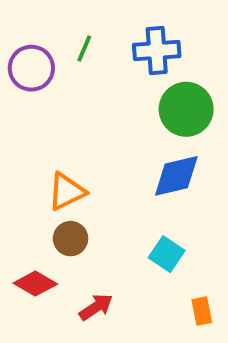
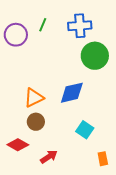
blue diamond: (176, 176) -> (72, 93), moved

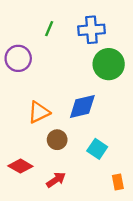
purple circle: (16, 35) -> (18, 58), moved
brown circle: (36, 122) -> (57, 140), moved

